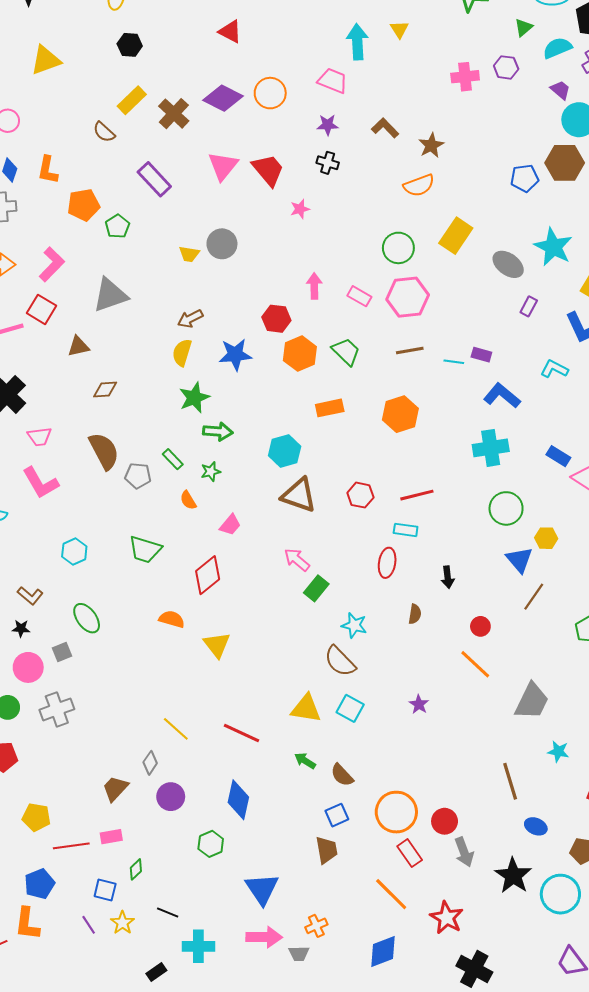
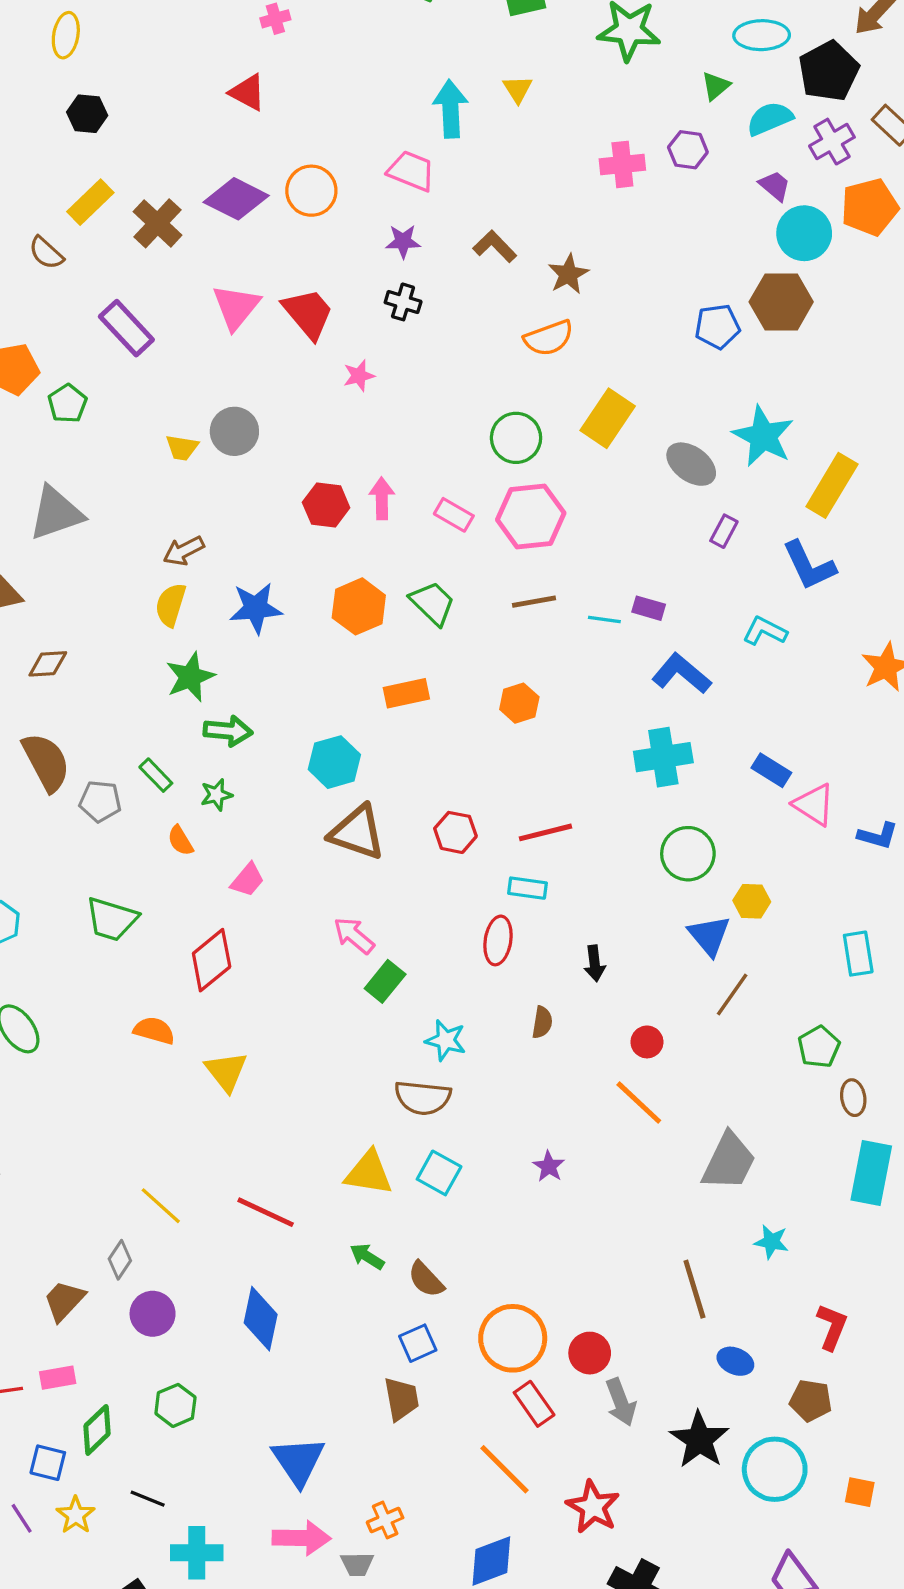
red hexagon: (276, 319) -> (326, 505), moved
orange hexagon: (400, 414) -> (519, 703), size x0.7
brown semicircle: (340, 661) -> (423, 1098), turned -40
green hexagon: (211, 844) -> (175, 1405), moved
green diamond: (136, 869) -> (97, 1430), size x1.4

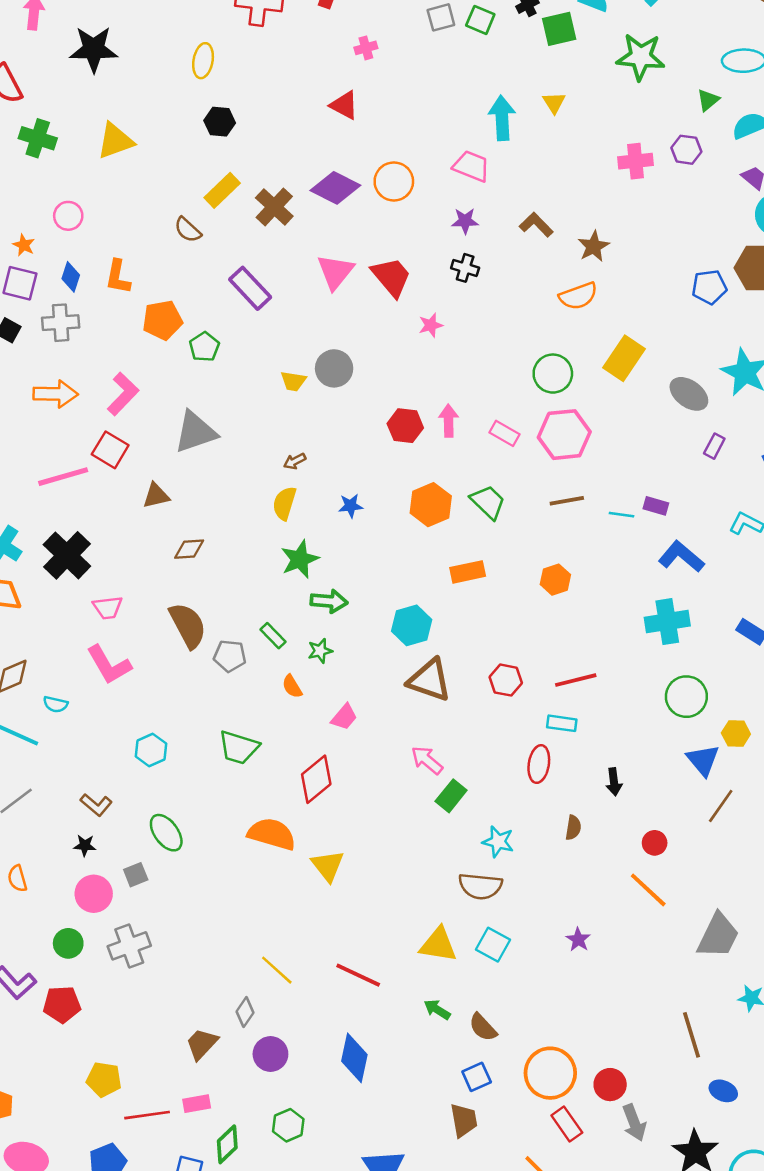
brown arrow: (184, 551) -> (295, 461), size x0.7
blue star: (256, 608) -> (351, 506), size x0.6
orange semicircle: (154, 1031) -> (272, 834), size x1.5

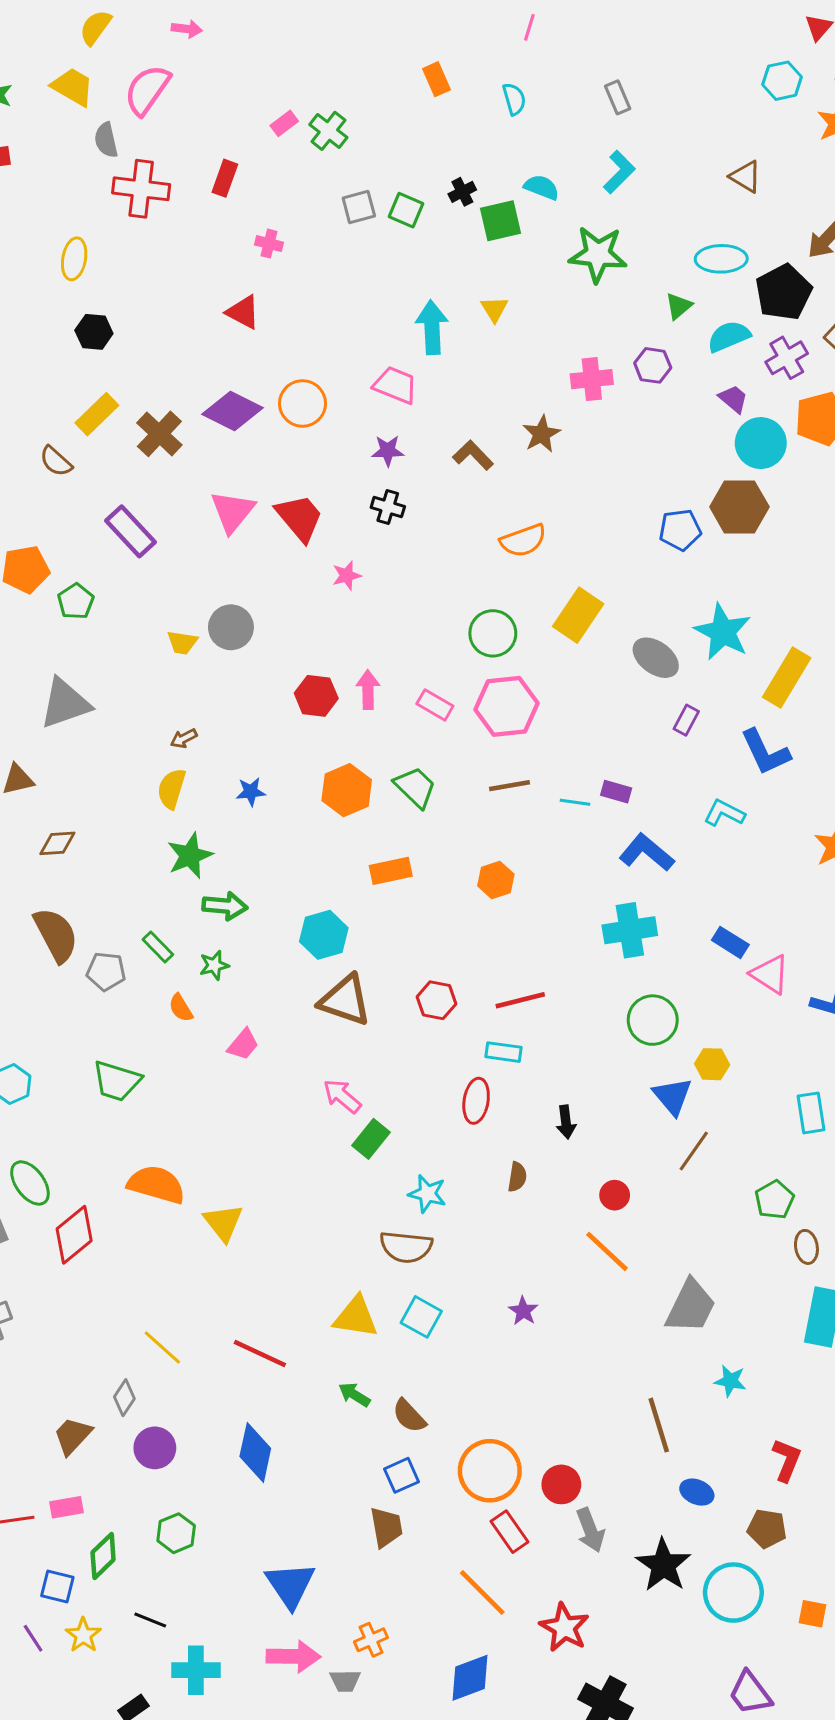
pink cross: (366, 48) -> (269, 244), turned 30
brown star: (594, 246) -> (542, 434), moved
red diamond: (316, 779) -> (74, 1235), moved

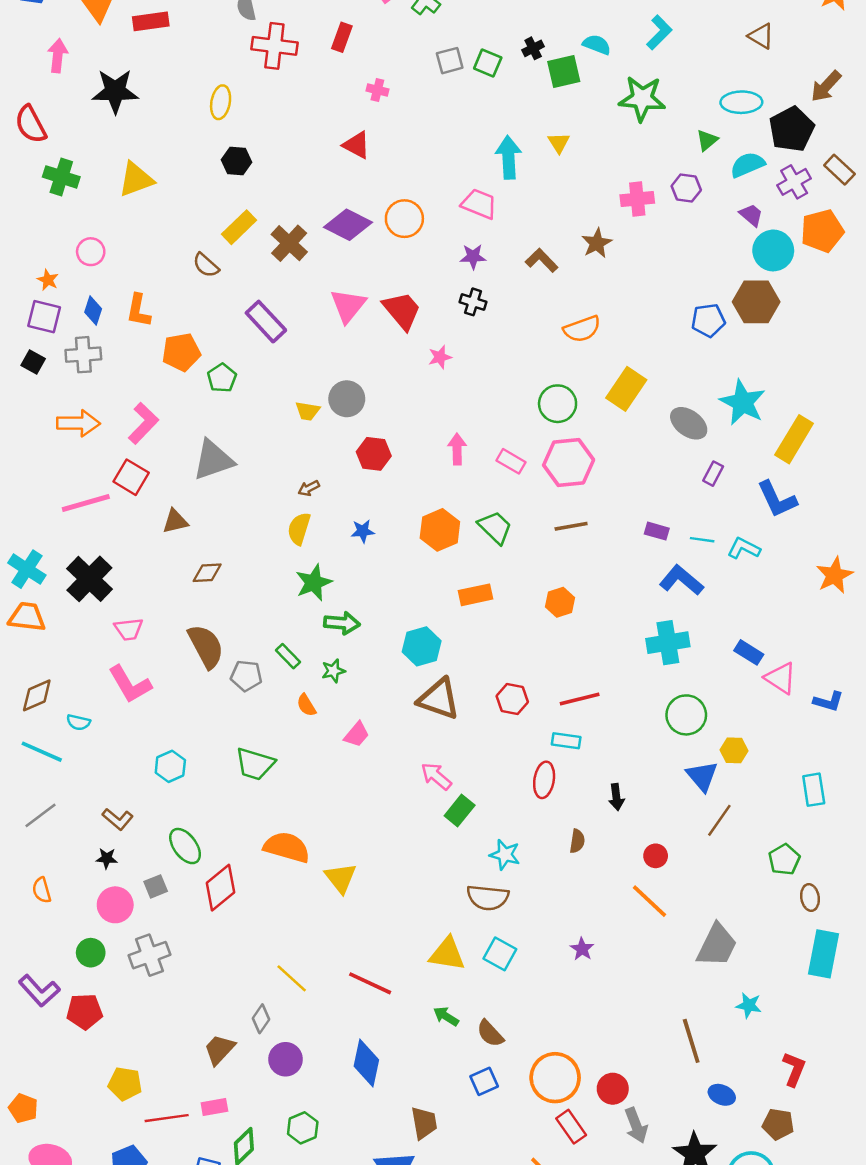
red hexagon: (316, 696) -> (374, 454), moved
cyan line: (575, 802) -> (702, 540), moved
brown trapezoid: (386, 1527) -> (424, 1123), moved

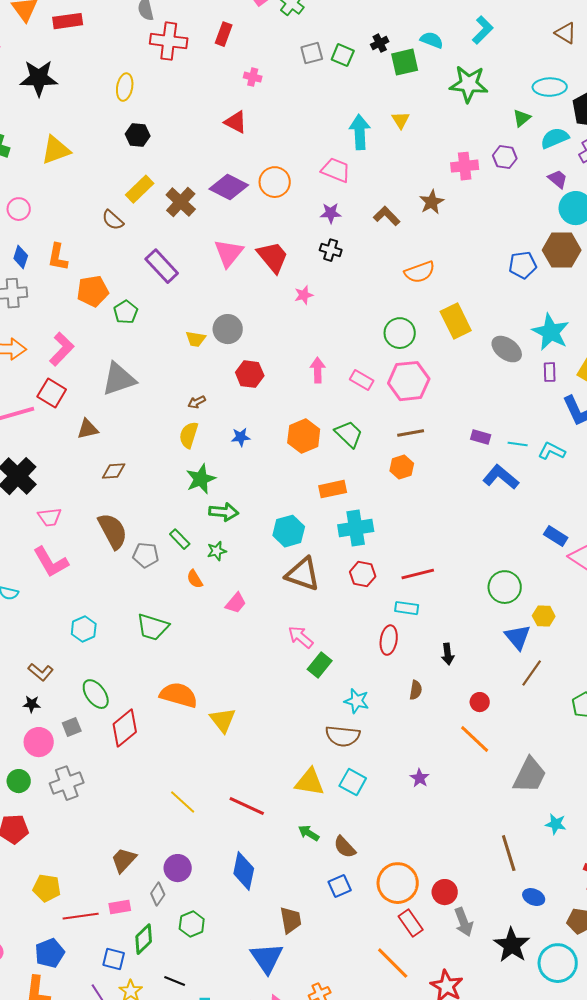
yellow rectangle: (626, 389) -> (456, 321), turned -60
purple rectangle: (713, 474) -> (550, 372), moved, turned -30
orange hexagon: (560, 602) -> (402, 467), moved
cyan cross: (668, 643) -> (356, 528), moved
gray diamond: (261, 1019) -> (158, 894), moved

